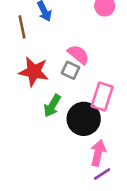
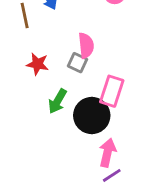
pink semicircle: (78, 55) -> (86, 45), turned 45
red star: (34, 72) -> (38, 64), size x0.7

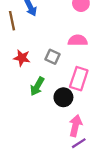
pink semicircle: (86, 45) -> (78, 40), moved, turned -84
black circle: (92, 115) -> (63, 97), size x0.7

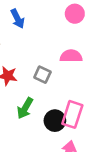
pink rectangle: (79, 79) -> (72, 114), moved

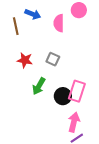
blue arrow: (18, 19) -> (33, 14), turned -42
pink semicircle: (71, 56) -> (59, 23), moved, turned -90

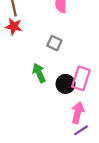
red star: (25, 60) -> (14, 26), moved
green arrow: (39, 86) -> (39, 73), turned 126

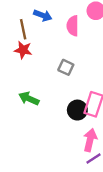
green arrow: (39, 73) -> (29, 98), moved, turned -42

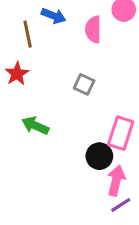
red star: (23, 50) -> (17, 74), moved, turned 30
black circle: (77, 110) -> (99, 156), moved

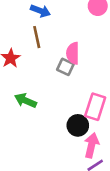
pink semicircle: (93, 29) -> (73, 53), moved
brown line: (28, 34) -> (37, 37), moved

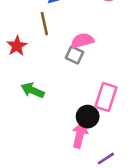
pink semicircle: (73, 53) -> (82, 41), turned 75
pink arrow: (91, 145) -> (80, 135), moved

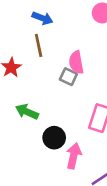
pink semicircle: (82, 41) -> (76, 62), turned -85
black circle: (88, 117) -> (54, 138), moved

